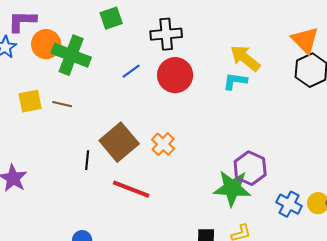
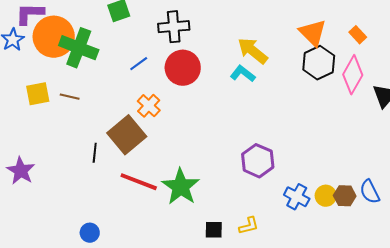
orange circle: (46, 44) -> (54, 37), size x1.4
cyan L-shape: (235, 81) -> (243, 74), turned 30
orange cross: (163, 144) -> (149, 106), moved
green star: (232, 188) -> (181, 187), moved, turned 30

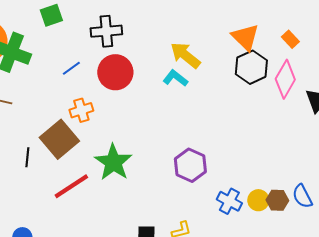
orange cross: (149, 106) -> (81, 110), turned 30
red line: (139, 182) -> (71, 186), turned -54
green star: (181, 187) -> (113, 162), moved

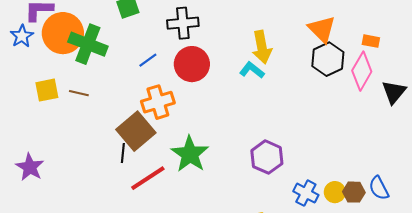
orange rectangle: (290, 39) -> (371, 41), moved, turned -36
yellow arrow: (185, 55) -> (262, 47), turned -140
orange cross: (81, 110) -> (158, 102), size x1.4
black line: (27, 157) -> (123, 153), moved

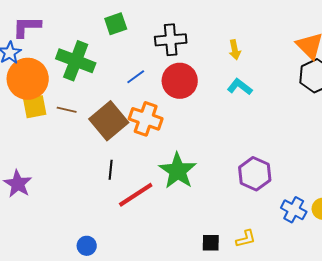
orange circle: (63, 33) -> (28, 79), moved
yellow arrow: (262, 47) -> (235, 50), moved, size x0.6
orange cross: (158, 102) -> (146, 119), turned 36
brown square: (136, 131) -> (109, 121), moved

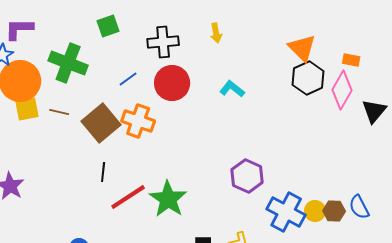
yellow arrow: (235, 50) -> (216, 33), moved
green star: (178, 171) -> (168, 199), moved
blue cross: (294, 210) -> (286, 212), size x1.5

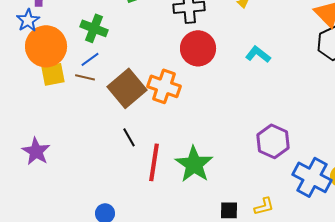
green cross: (68, 63) -> (94, 28), size x0.7
blue line: (128, 79) -> (90, 59), moved
black line: (103, 172) -> (129, 137), turned -36
red line: (128, 197) -> (154, 162), turned -48

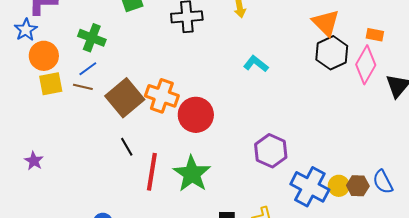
orange circle: (46, 46) -> (44, 56), size x0.7
red circle: (198, 48) -> (196, 115), moved
purple star: (36, 151) -> (34, 161), size x0.7

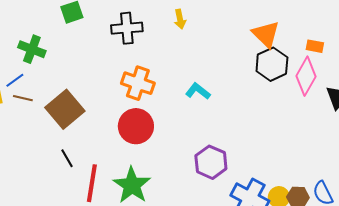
cyan L-shape: (256, 64) -> (198, 91), moved
blue line: (88, 69) -> (15, 80), moved
orange cross: (162, 96) -> (138, 83), moved

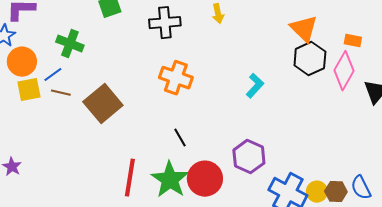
cyan L-shape: (198, 91) -> (255, 86), moved, turned 95
red circle: (136, 126) -> (205, 179), moved
black line: (67, 158) -> (180, 138), moved

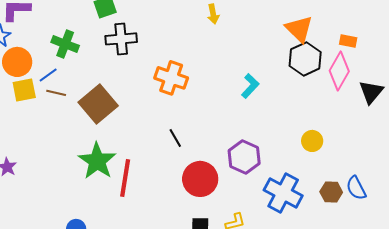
black cross: (165, 23) -> (121, 39), moved
green star: (170, 180) -> (97, 161), moved
yellow circle: (317, 192) -> (312, 141), moved

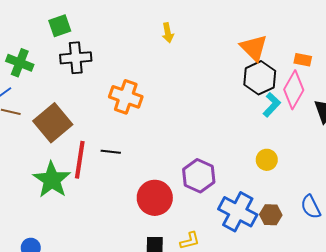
cyan L-shape: (250, 86) -> (272, 105), moved
black line: (175, 138) -> (111, 152), moved, turned -54
red line: (125, 178) -> (80, 160), moved
brown hexagon: (331, 192) -> (271, 215), moved

